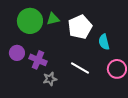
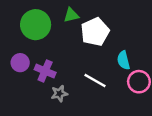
green triangle: (53, 19) -> (71, 15), moved
cyan semicircle: (104, 42) -> (123, 60), moved

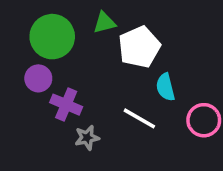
cyan semicircle: (123, 60) -> (165, 87), moved
purple circle: (20, 63) -> (38, 78), moved

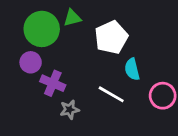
green triangle: (104, 23) -> (72, 18), moved

